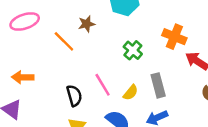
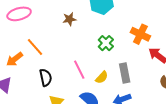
orange line: (64, 41) -> (35, 47), moved
orange arrow: (23, 77) -> (15, 59), turned -42
black semicircle: (74, 96) -> (46, 78), moved

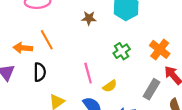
orange arrow: (15, 59) -> (23, 48), turned 30
gray rectangle: (125, 73) -> (151, 89), moved, turned 30
black semicircle: (46, 78) -> (40, 72), moved

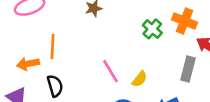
orange line: (47, 40) -> (53, 47), turned 48
green cross: (122, 51) -> (152, 29), moved

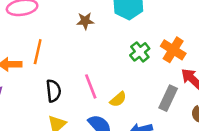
black semicircle: (55, 86) -> (53, 91), moved

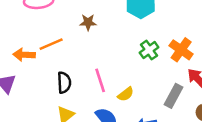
brown star: (85, 21) -> (88, 22), moved
orange line: (38, 52) -> (51, 44), turned 50

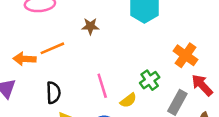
green cross: (149, 50) -> (150, 80), moved
black semicircle: (64, 83) -> (53, 93), moved

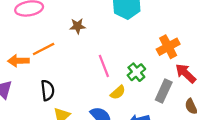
orange cross: (185, 55) -> (168, 47), turned 30
pink line: (102, 86) -> (104, 66), moved

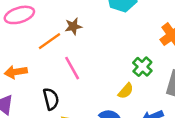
orange line: (44, 49) -> (49, 41), moved
pink line: (104, 66) -> (72, 68), moved

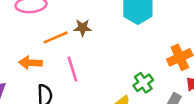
orange arrow: (16, 72) -> (31, 63), moved

